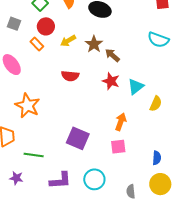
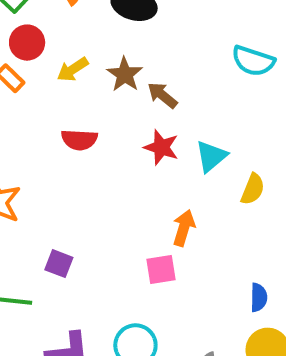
purple square: (78, 138) -> (59, 264), moved, size x0.6
pink square: (118, 147) -> (161, 270), moved

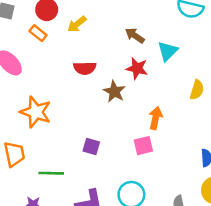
brown star: (125, 74) -> (114, 92), moved
cyan triangle: (211, 156) -> (168, 51), moved
purple square: (59, 264) -> (91, 146), moved

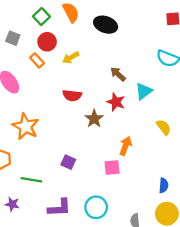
yellow semicircle: (197, 90) -> (164, 127), turned -63

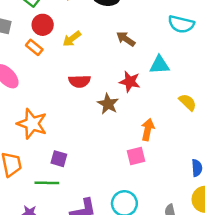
brown arrow: (118, 74) -> (126, 39), moved
cyan triangle: (144, 91) -> (159, 65), turned 42
purple square: (68, 162) -> (59, 159), moved

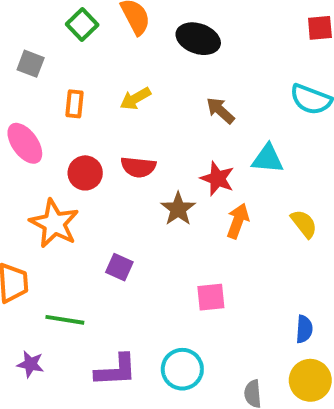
red circle: (43, 25) -> (85, 173), moved
orange rectangle: (34, 47) -> (74, 104), turned 49
orange arrow: (148, 129) -> (238, 221), moved
purple square: (59, 159) -> (119, 267), moved

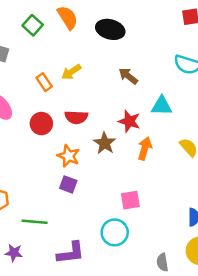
orange rectangle: (74, 104) -> (44, 82), moved, turned -36
orange star: (54, 223) -> (68, 156), moved, size x0.7
cyan circle: (182, 369) -> (115, 232), moved

